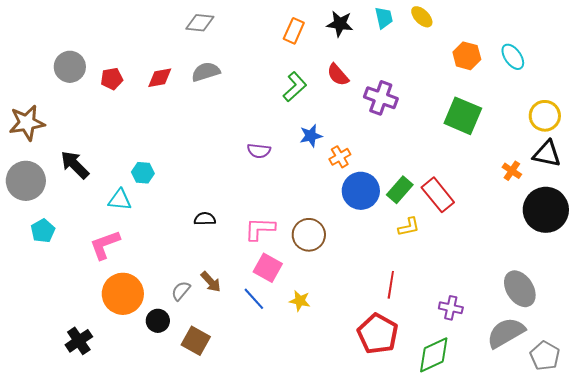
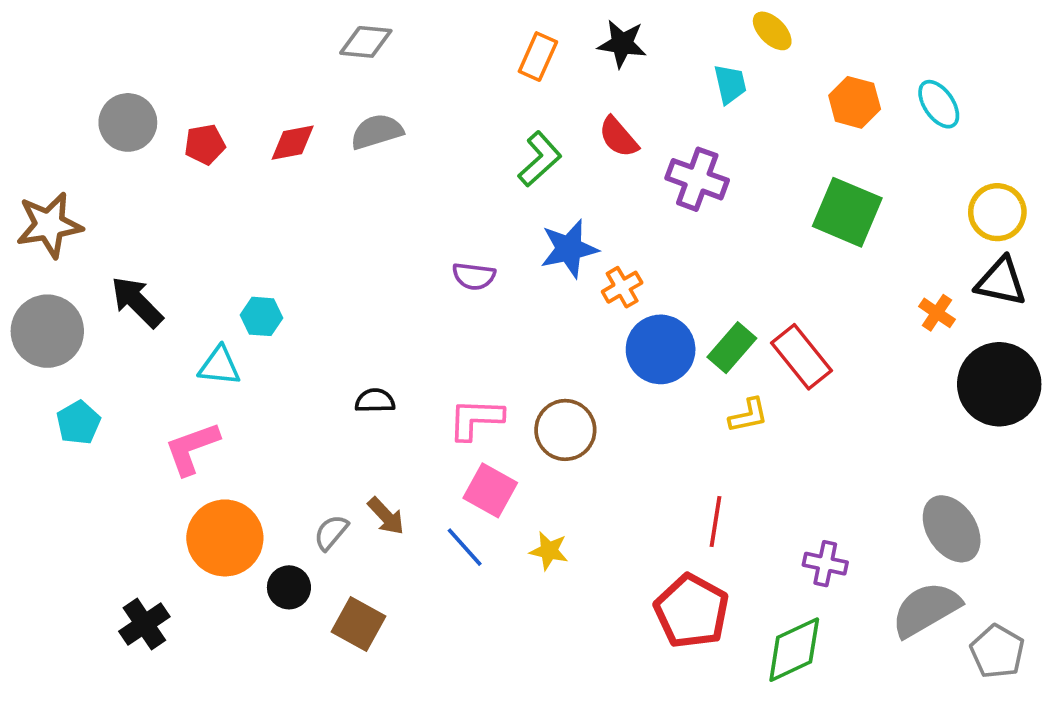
cyan trapezoid: (384, 18) -> (730, 84), moved
blue star: (311, 136) -> (569, 249), size x1.4

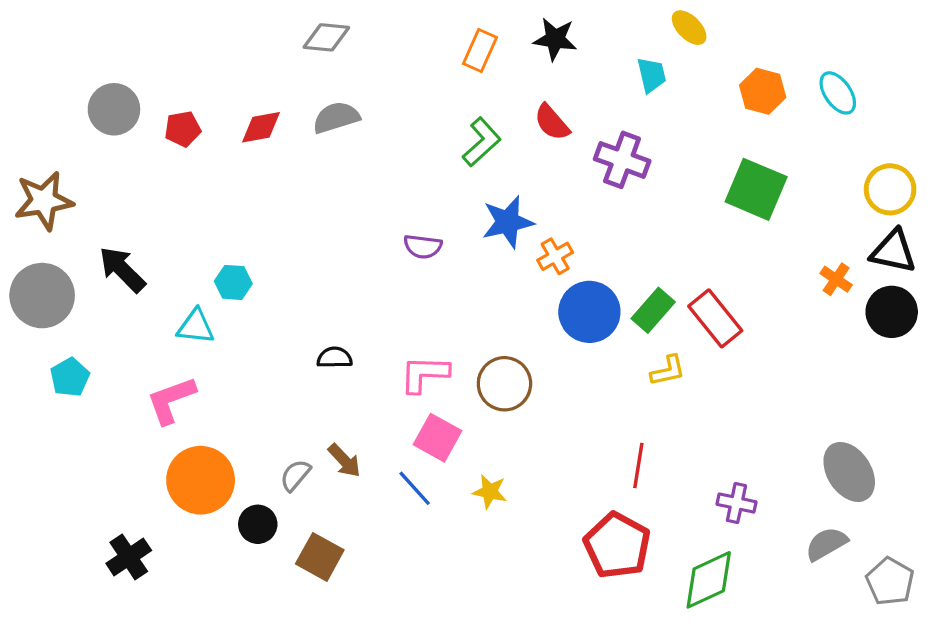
black circle: (999, 384) -> (892, 312), moved, size x0.7
gray semicircle: (926, 609) -> (826, 544), size x0.7

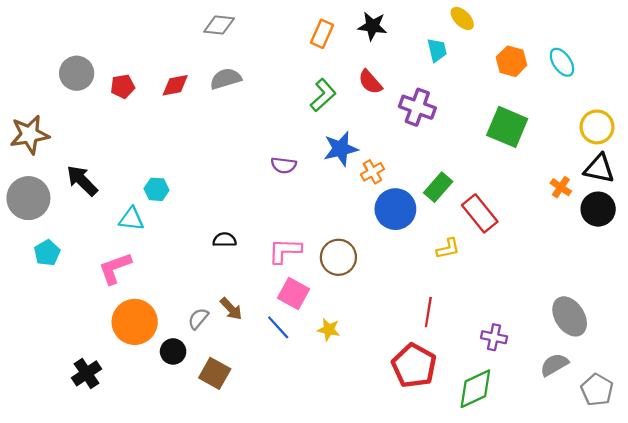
green rectangle: (653, 310) -> (438, 187), moved

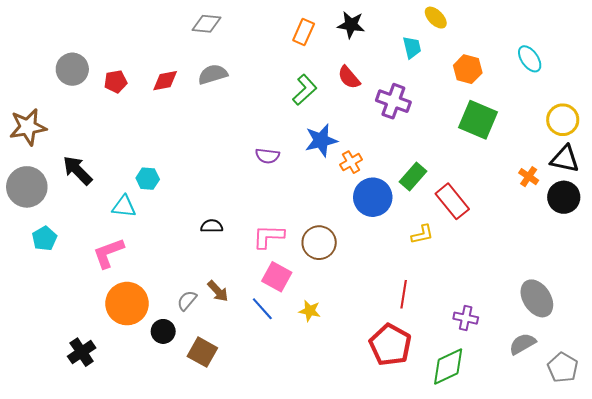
orange hexagon: (512, 61) -> (468, 69), moved

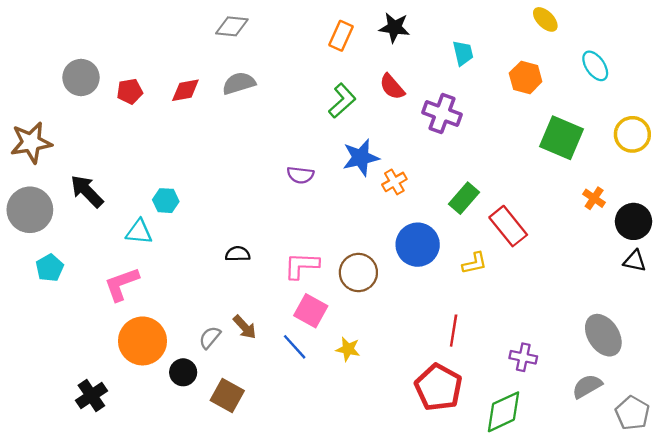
yellow ellipse: (436, 18) -> (545, 19), moved
green square: (478, 120) -> (562, 138), moved
black triangle: (565, 159) -> (635, 261), moved, size x0.7
blue circle: (373, 197) -> (418, 245), moved

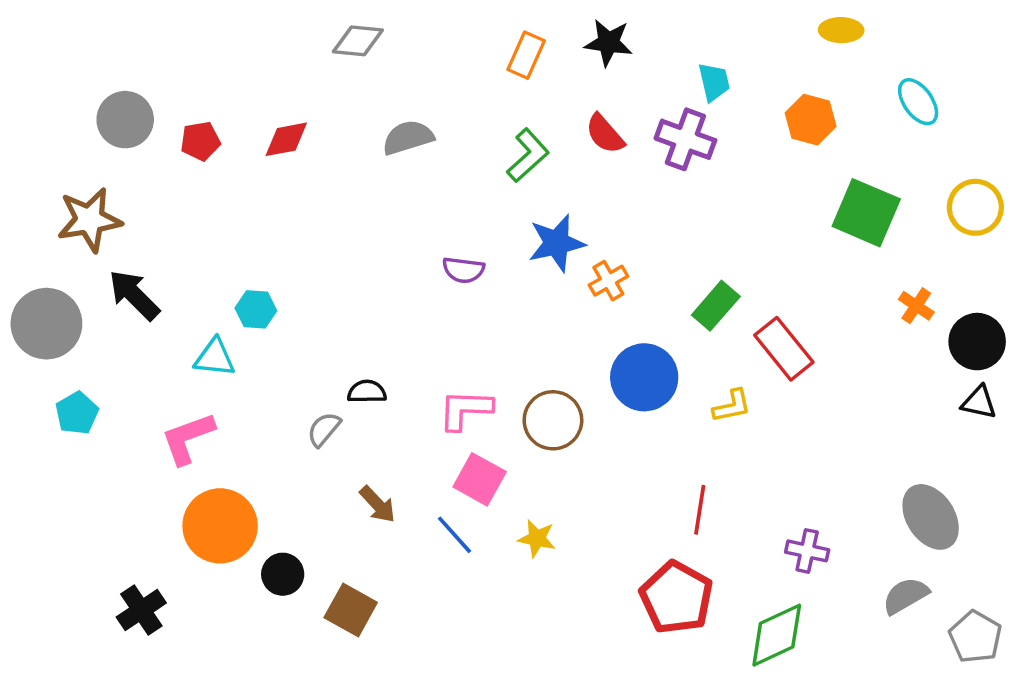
yellow ellipse: (545, 19) -> (841, 30), turned -44
gray semicircle: (239, 83) -> (408, 137), moved
purple cross: (442, 113) -> (685, 139), moved
brown star: (31, 142) -> (89, 220), moved
gray semicircle: (210, 338) -> (324, 429), moved

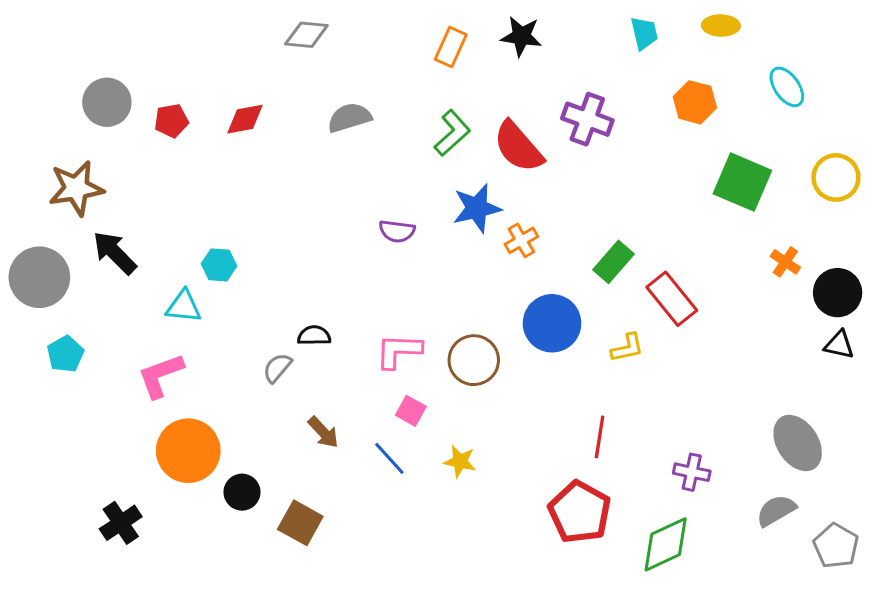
cyan trapezoid: (714, 82) -> (644, 33), moved
red semicircle: (605, 134) -> (518, 147), moved, size x1.5
pink square: (480, 479) -> (411, 411), size x0.7

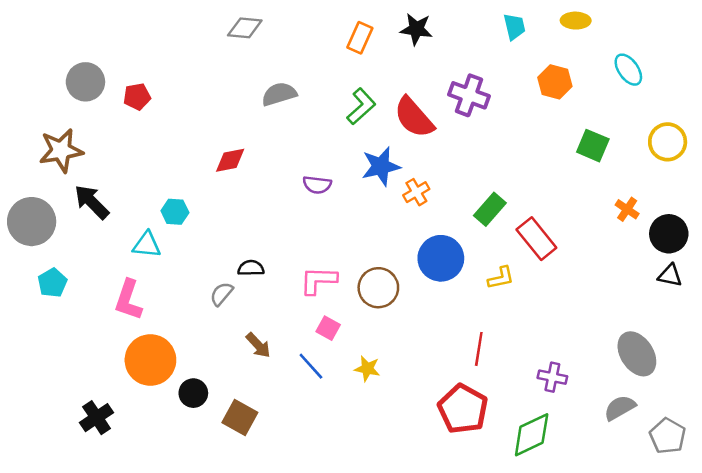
red diamond: (245, 119) -> (230, 160), moved
green square: (742, 182) -> (593, 146), size x0.7
pink L-shape: (161, 375) -> (128, 300), turned -51

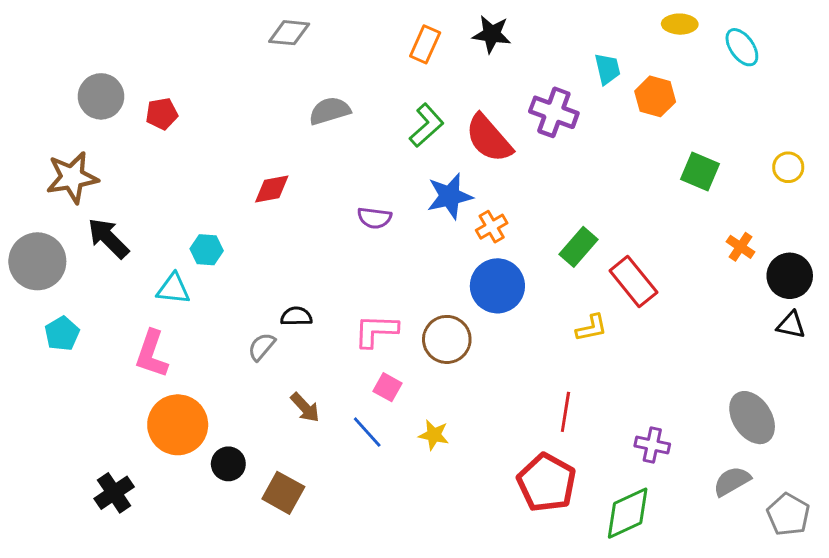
cyan trapezoid: (514, 27) -> (607, 69), moved
cyan ellipse: (628, 70) -> (742, 47), moved
yellow circle: (668, 142) -> (788, 167), size x0.7
blue circle: (441, 258) -> (497, 286), moved

